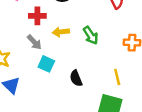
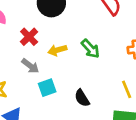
red cross: (37, 16) -> (29, 37), turned -35
cyan square: (46, 64) -> (47, 88), turned -35

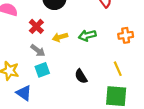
green arrow: (90, 49) -> (87, 35), turned 119
cyan square: (47, 88) -> (42, 70), moved

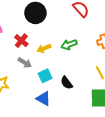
cyan square: (42, 70) -> (45, 76), moved
blue triangle: (24, 93) -> (43, 99), moved

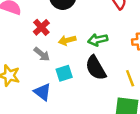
black semicircle: (67, 83) -> (96, 68), moved, size x1.5
blue triangle: (43, 99) -> (42, 92), moved

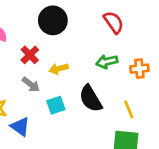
green arrow: (98, 40) -> (107, 62), moved
blue triangle: (42, 92) -> (20, 127), moved

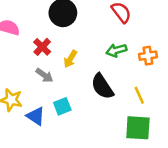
yellow arrow: (59, 69) -> (70, 59), turned -42
cyan square: (56, 105) -> (62, 106), moved

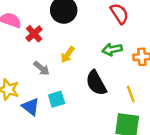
red cross: (42, 47) -> (34, 34), moved

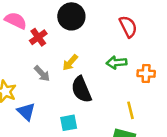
black semicircle: (96, 83) -> (81, 89), moved
cyan square: (57, 99) -> (69, 123), moved

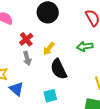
red cross: (38, 37) -> (26, 39), moved
gray arrow: (42, 74) -> (27, 58), turned 32

